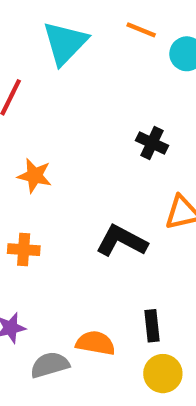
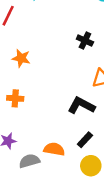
black L-shape: (122, 241) -> (81, 105), moved
black rectangle: (152, 326) -> (85, 140), turned 49

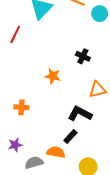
orange star: (21, 58) -> (53, 76), moved
black rectangle: (85, 140) -> (70, 137), moved

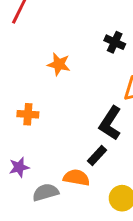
orange star: (53, 76) -> (59, 64), moved
black L-shape: (80, 114) -> (110, 123), turned -85

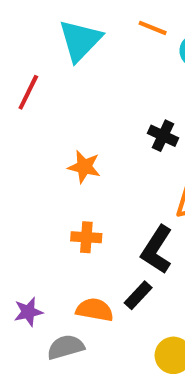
orange cross: (28, 114) -> (86, 237), moved
orange semicircle: (76, 178) -> (95, 310), moved

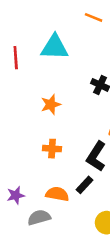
cyan triangle: (80, 40) -> (55, 47), moved, turned 48
red line: (28, 92) -> (16, 58), turned -30
orange star: (84, 167) -> (51, 104), turned -30

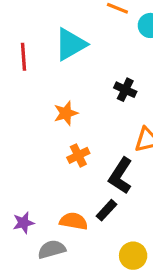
cyan triangle: (55, 47) -> (70, 44), turned -32
orange cross: (52, 149) -> (78, 155), moved, turned -30

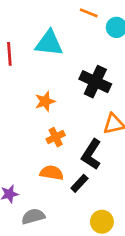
cyan triangle: (70, 44) -> (49, 43), turned 36
black cross: (125, 90) -> (95, 82), size x1.6
orange semicircle: (74, 221) -> (52, 173), moved

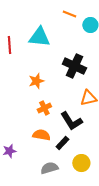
black L-shape: (91, 154) -> (71, 121), turned -65
gray semicircle: (33, 216) -> (49, 168), moved
yellow circle: (102, 222) -> (81, 163), moved

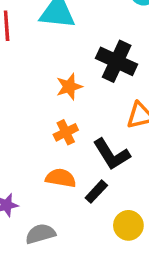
orange star: (36, 81) -> (69, 87), moved
gray semicircle: (49, 168) -> (40, 234), moved

